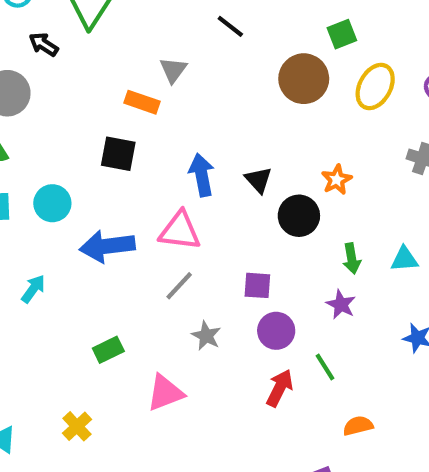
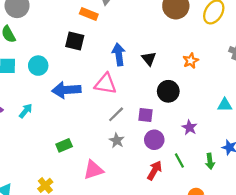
black circle: (299, 216) -> (168, 91), moved
green arrow: (352, 259) -> (210, 161), moved
gray line: (179, 286) -> (116, 114), moved

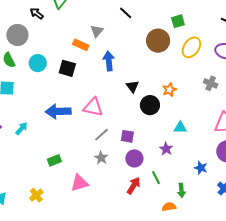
blue arrow: (119, 54) -> (109, 61), moved
cyan circle: (38, 66) -> (38, 63), moved
black circle: (168, 91) -> (150, 105), moved
cyan triangle: (225, 105) -> (180, 128), moved
green arrow: (210, 161) -> (181, 190), moved

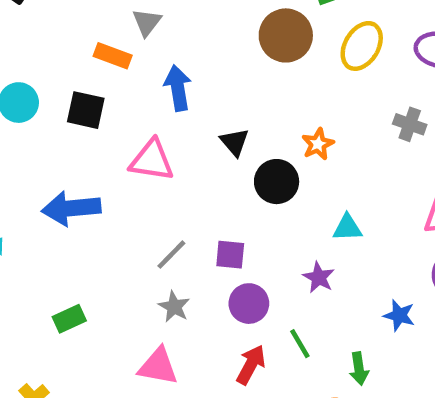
pink triangle: (93, 107) -> (152, 160), moved
pink triangle: (79, 183) -> (158, 366), moved, turned 30

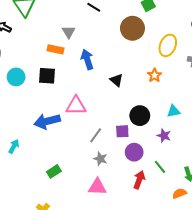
yellow ellipse: (362, 46) -> (168, 45), moved
pink triangle: (152, 160) -> (76, 106), moved
black circle: (277, 182) -> (140, 116), moved

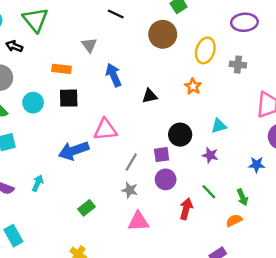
orange rectangle: (55, 49) -> (62, 69), moved
black triangle: (117, 80) -> (150, 96), turned -48
purple circle: (134, 152) -> (166, 179), moved
gray star: (100, 159) -> (130, 190), moved

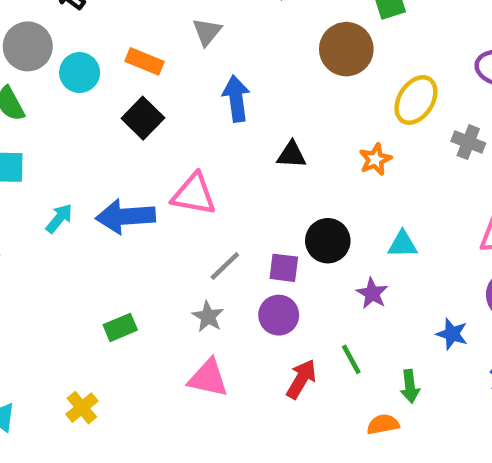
black square: (69, 98) -> (143, 118), turned 30
cyan circle: (33, 103) -> (80, 73), moved
cyan arrow: (38, 183) -> (59, 218), moved

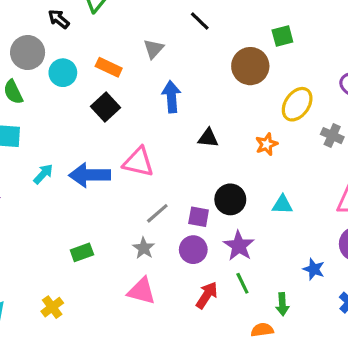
purple star: (372, 293) -> (239, 246), moved, size x1.4

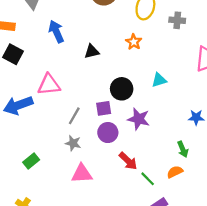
green line: (242, 283) -> (148, 179), moved
red arrow: (207, 295) -> (128, 161), turned 120

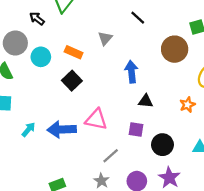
blue arrow: (56, 31) -> (131, 72), moved
purple square: (104, 108) -> (136, 130), moved

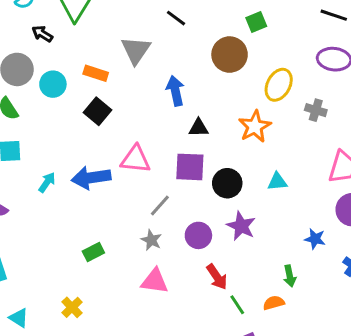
gray triangle: (105, 38) -> (136, 50), size x1.5
orange star: (187, 105) -> (255, 126), size x1.5
purple square: (136, 130) -> (190, 167), size x1.5

